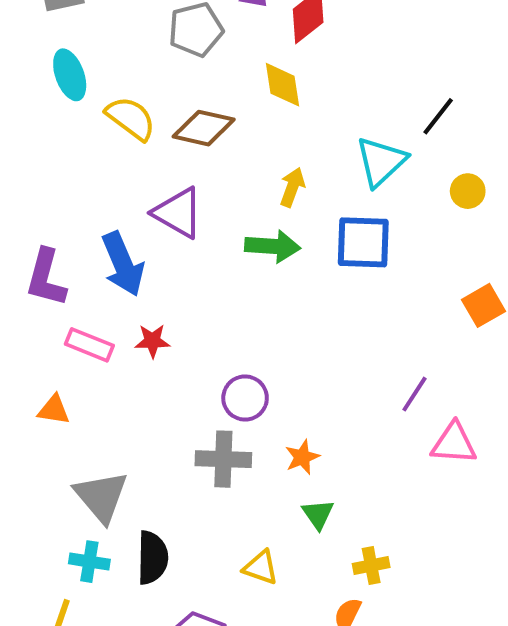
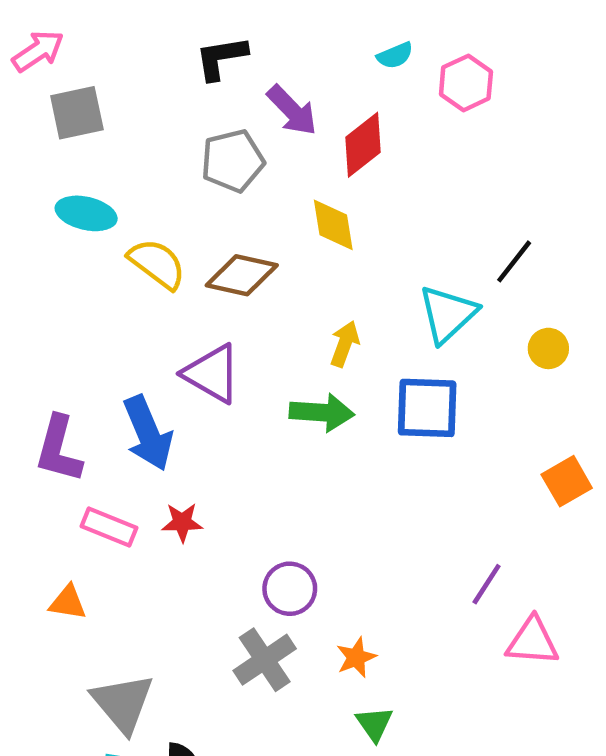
cyan ellipse: (70, 75) -> (86, 213), turned -57
gray cross: (223, 459) -> (265, 660), turned -36

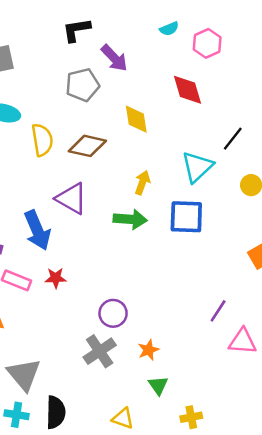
red diamond: (363, 145) -> (188, 90), moved, turned -68
yellow semicircle: (157, 264) -> (42, 140), turned 44

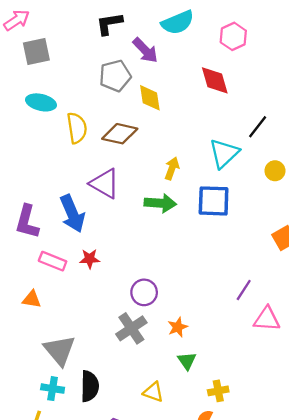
cyan semicircle: (169, 29) -> (178, 22), moved, size x1.8
yellow diamond: (136, 119) -> (150, 98), moved

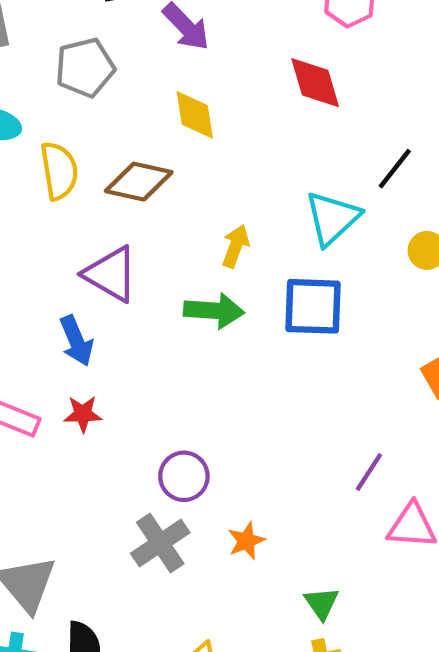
gray pentagon: (115, 76) -> (85, 68), moved
blue arrow: (72, 214) -> (76, 341), moved, size x0.7
green triangle: (187, 361) -> (322, 603), moved

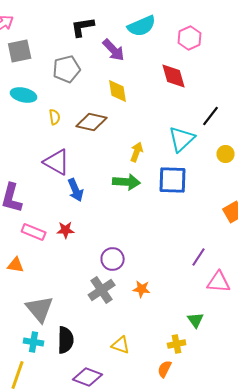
yellow semicircle: (59, 171) -> (55, 117), size x0.6
purple triangle: (111, 274) -> (57, 162), moved
blue arrow: (76, 341) -> (76, 190), moved
orange star: (246, 541) -> (142, 289), turned 30
green triangle: (322, 603) -> (196, 320), moved

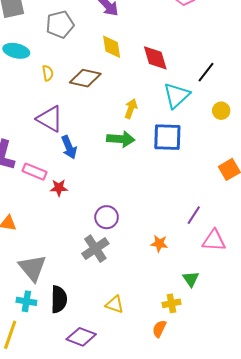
red diamond: (174, 76) -> (155, 58), moved
pink rectangle: (34, 232) -> (35, 172), moved
orange star: (142, 289) -> (159, 244), moved

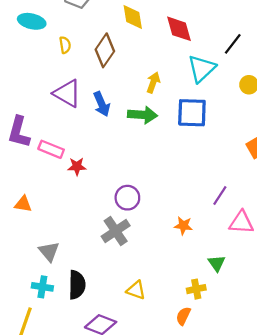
brown diamond: (85, 78) -> (105, 50), turned -68
blue arrow: (69, 147) -> (102, 104), moved
gray triangle: (32, 268) -> (49, 251), size x0.7

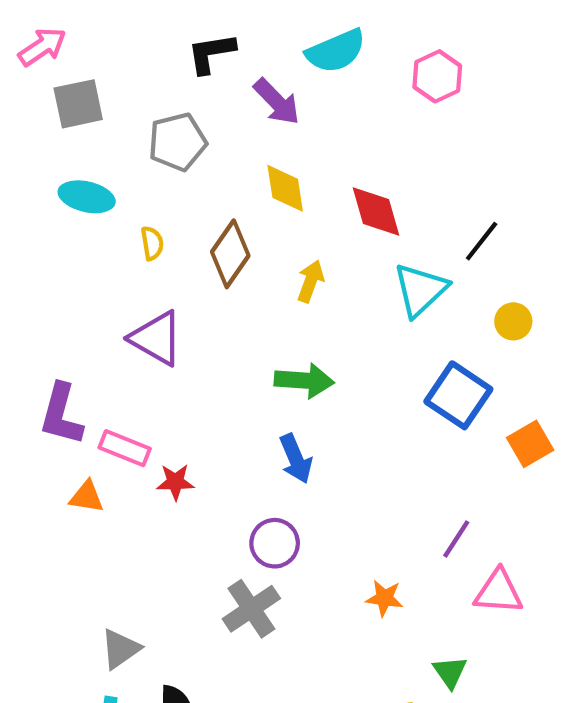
yellow arrow: (153, 83) -> (311, 281), moved
blue arrow: (102, 104) -> (296, 459), moved
blue square: (192, 113) -> (458, 395), moved, turned 32
orange triangle: (23, 204) -> (87, 497), moved
gray triangle: (49, 251) -> (120, 649), turned 35

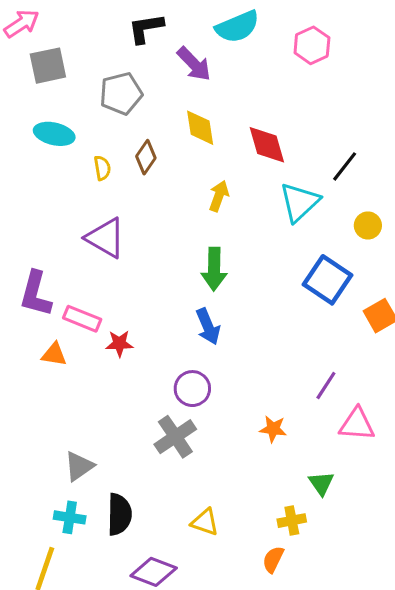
brown diamond: (230, 254) -> (146, 157), moved, size x0.7
green arrow: (304, 381) -> (214, 269), turned 87

